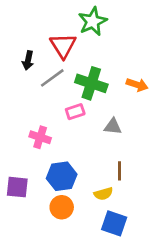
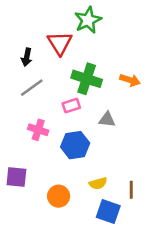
gray line: (52, 78) -> (32, 88), moved
brown line: (120, 171) -> (131, 190), moved
blue hexagon: (62, 176) -> (75, 145), moved

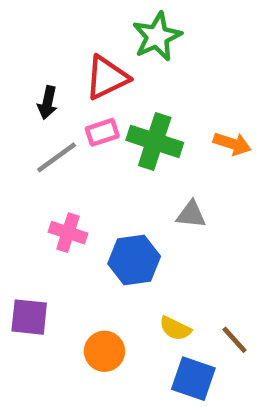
red triangle: (60, 43) -> (107, 78), turned 36
pink rectangle: (71, 106) -> (102, 132), moved
yellow semicircle: (98, 183) -> (175, 328), turned 42
brown line: (131, 190) -> (235, 340), turned -42

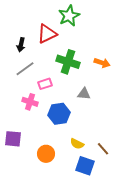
pink rectangle: (102, 132) -> (45, 84), moved

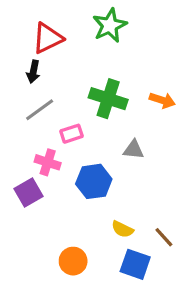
red triangle: (47, 34) -> (48, 38), moved
purple square: (13, 139) -> (29, 193), moved, turned -36
orange circle: (46, 154) -> (73, 261), moved

